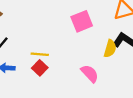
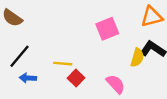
red square: (40, 68) -> (76, 78), moved

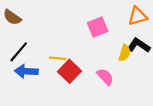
blue arrow: (28, 78) -> (26, 71), size x1.5
red square: (76, 78) -> (69, 71), size x1.5

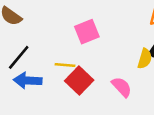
pink square: (98, 27) -> (87, 32), moved

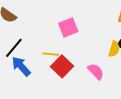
blue arrow: (28, 80) -> (21, 66), turned 45

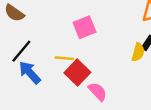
pink semicircle: (96, 71) -> (98, 92), moved

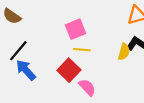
yellow line: (64, 58) -> (82, 50), moved

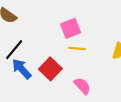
red square: (69, 70) -> (50, 69), moved

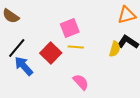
red square: (50, 69) -> (51, 53), moved

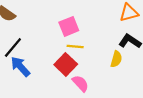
yellow semicircle: (115, 49) -> (116, 59), moved
red square: (51, 53) -> (66, 64), moved

